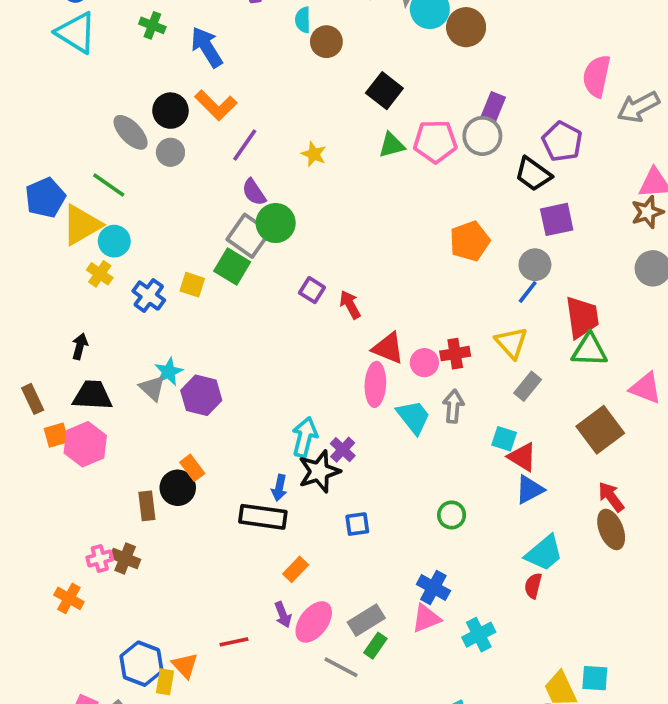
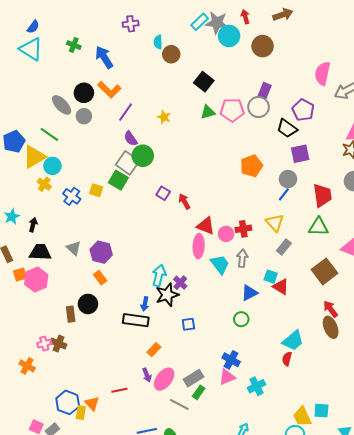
brown circle: (466, 27) -> (263, 46), moved
red trapezoid: (582, 317) -> (322, 195), moved
cyan star: (169, 372) -> (12, 217), moved
orange rectangle: (192, 468) -> (100, 278), moved
blue triangle: (530, 490) -> (249, 293), moved

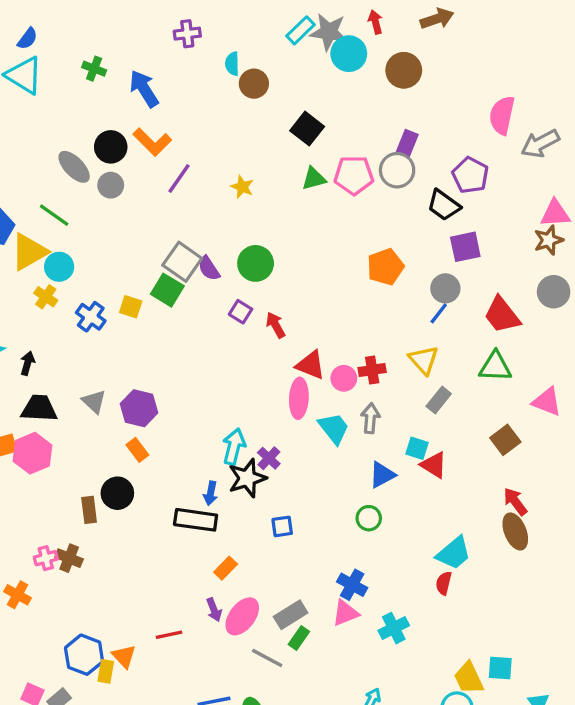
purple semicircle: (131, 138) -> (209, 268), moved
green circle: (143, 156) -> (256, 263), moved
red trapezoid: (322, 195) -> (502, 315), turned 150
brown square: (324, 271) -> (505, 440), size x0.7

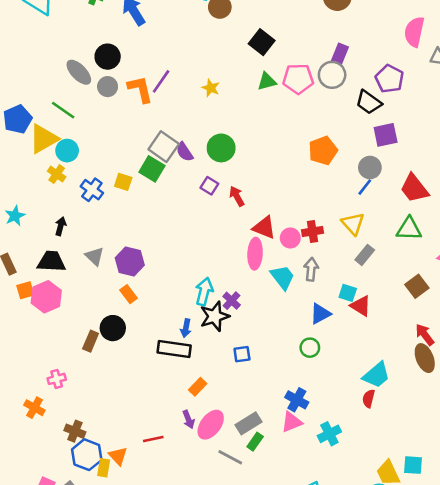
orange L-shape: (152, 142) -> (140, 89), moved, turned -148
black arrow: (27, 363) -> (61, 226), moved
brown rectangle: (89, 510) -> (91, 341), turned 30
brown cross: (69, 558) -> (75, 431), moved

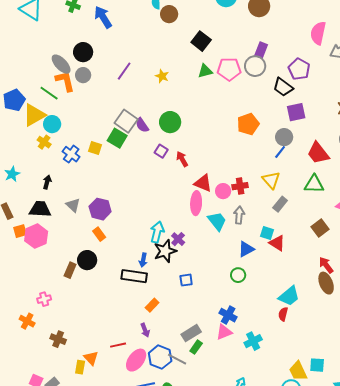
orange L-shape: (140, 89) -> (65, 81), moved
pink ellipse: (211, 425) -> (136, 360), moved
blue hexagon: (87, 455) -> (160, 357), moved

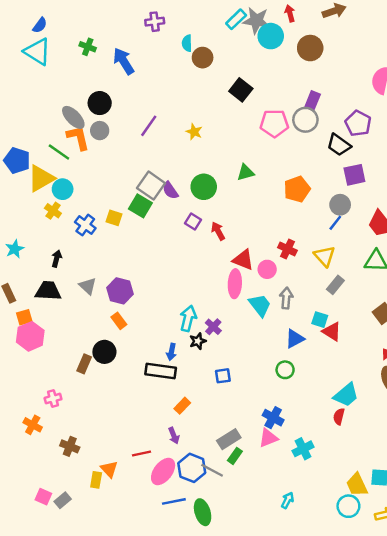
green triangle: (205, 71) -> (246, 172), moved
blue pentagon: (14, 100) -> (17, 160), turned -30
red cross: (240, 186) -> (287, 249), moved, turned 35
pink hexagon: (36, 236) -> (30, 336), moved
black star: (165, 251) -> (198, 341), size x0.6

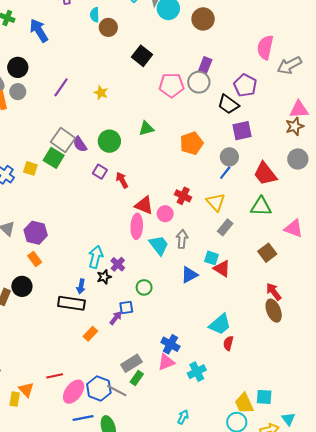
green circle: (285, 370) -> (144, 287), moved
cyan trapezoid: (346, 395) -> (220, 324), moved
purple arrow: (174, 436) -> (116, 318), moved, turned -120

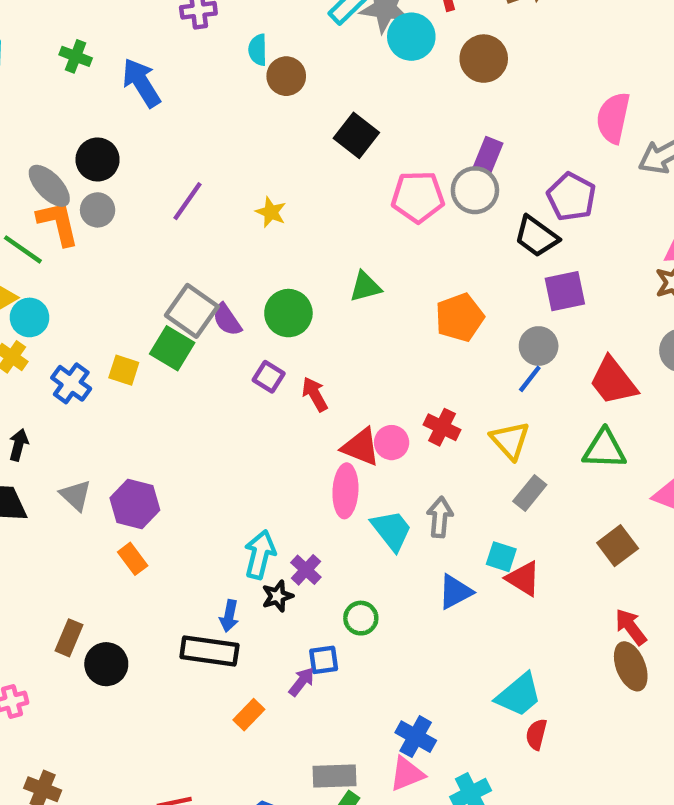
pink circle: (165, 214) -> (392, 443), moved
black circle: (22, 286) -> (106, 664), moved
gray rectangle: (131, 363) -> (334, 776), turned 30

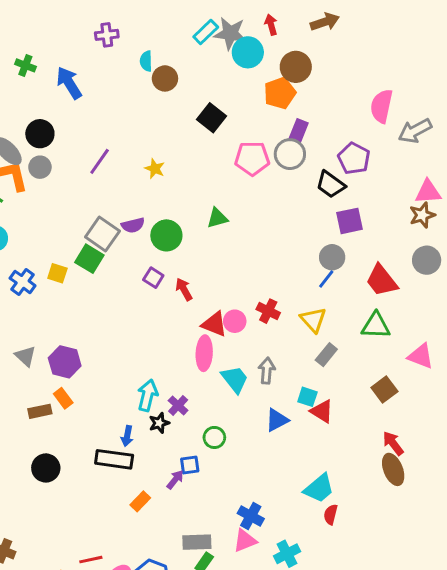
orange pentagon: (460, 317) -> (280, 93), moved
purple semicircle: (227, 320) -> (133, 225), moved, turned -70
brown rectangle: (69, 638) -> (40, 411), moved, turned 55

